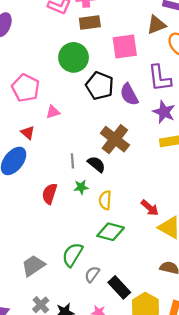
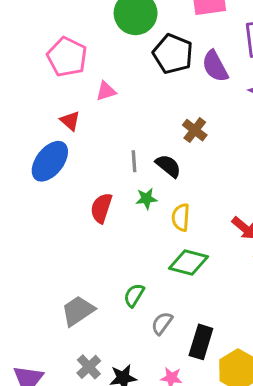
brown cross: (115, 139) -> (195, 130), size x0.6
green semicircle: (72, 255) -> (134, 295), size x0.7
black rectangle: (119, 287) -> (201, 342), turned 60

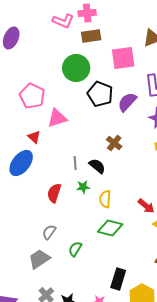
purple semicircle: (215, 66) -> (127, 102), turned 70
pink triangle: (106, 91) -> (57, 118), size x1.5
gray semicircle: (162, 323) -> (49, 232), moved

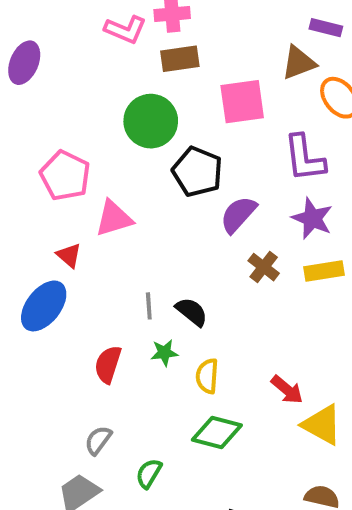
purple semicircle: (127, 102) -> (238, 214), moved
brown cross: (114, 143) -> (264, 267), moved

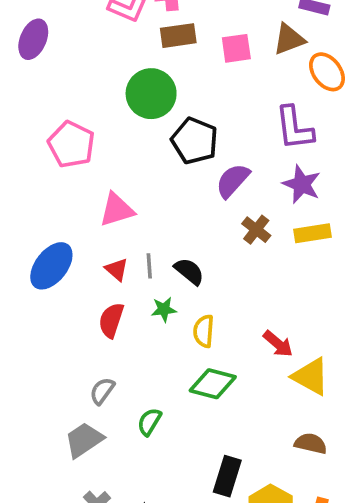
pink square: (242, 102) -> (236, 48), moved, size x0.7
pink triangle: (114, 218) -> (117, 210), moved
red triangle: (69, 255) -> (117, 269), moved

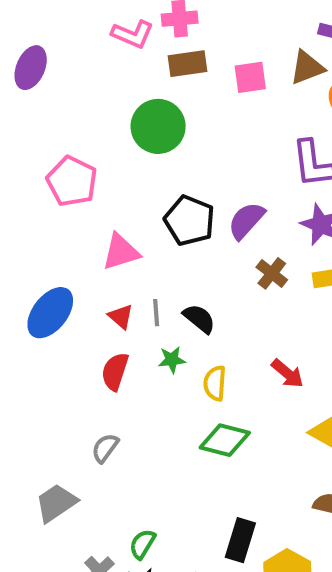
black pentagon: (195, 141) -> (189, 221), moved
red arrow: (278, 344) -> (287, 373), moved
green semicircle: (149, 422) -> (142, 544), moved
gray trapezoid: (84, 440) -> (56, 503), moved

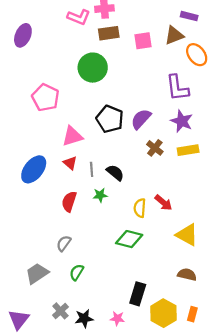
red triangle: (121, 317) -> (70, 163), moved
yellow semicircle: (215, 383) -> (140, 208), moved
green semicircle: (142, 544) -> (77, 272), moved

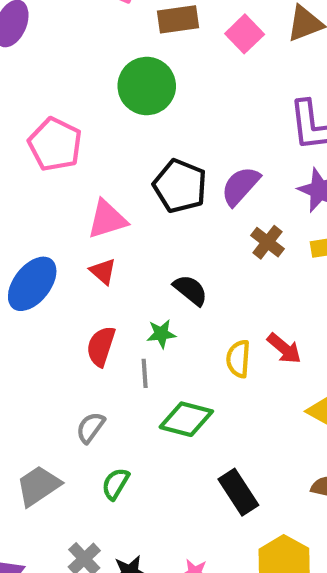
pink square: (143, 41) -> (245, 34), turned -36
gray line: (92, 169) -> (145, 373), moved
green diamond: (129, 239) -> (186, 419), moved
black rectangle: (138, 294) -> (238, 492), moved, turned -50

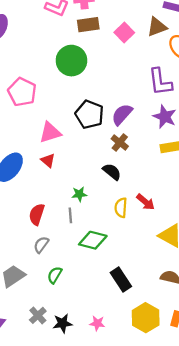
brown cross: (268, 242) -> (120, 143), moved
black semicircle: (190, 290) -> (112, 172), moved
red semicircle: (101, 346) -> (37, 214), moved

